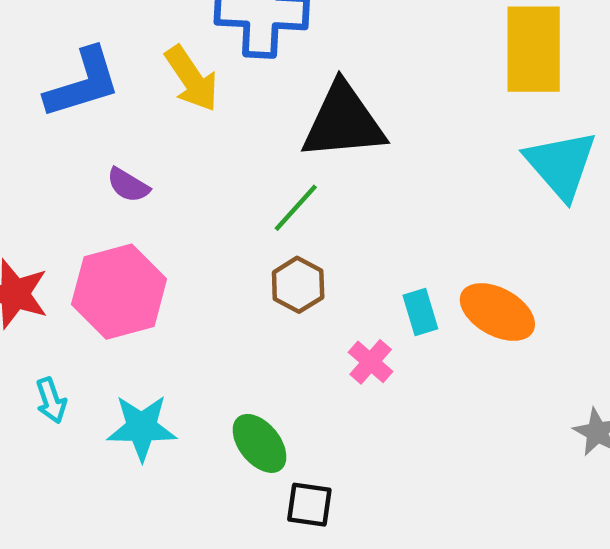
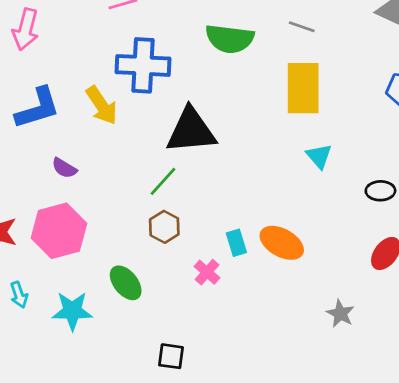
cyan triangle: (561, 165) -> (319, 156), size x0.6
green ellipse: (260, 443) -> (126, 283), moved

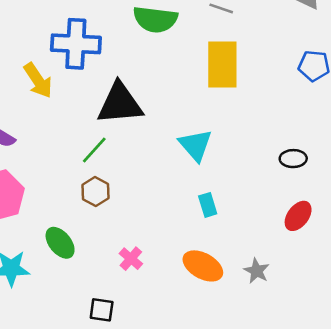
cyan triangle: (319, 156) -> (196, 145), moved, size x1.4
cyan rectangle: (236, 243) -> (208, 205), moved
orange ellipse: (282, 243) -> (203, 266), moved
pink cross: (207, 272) -> (131, 259), moved

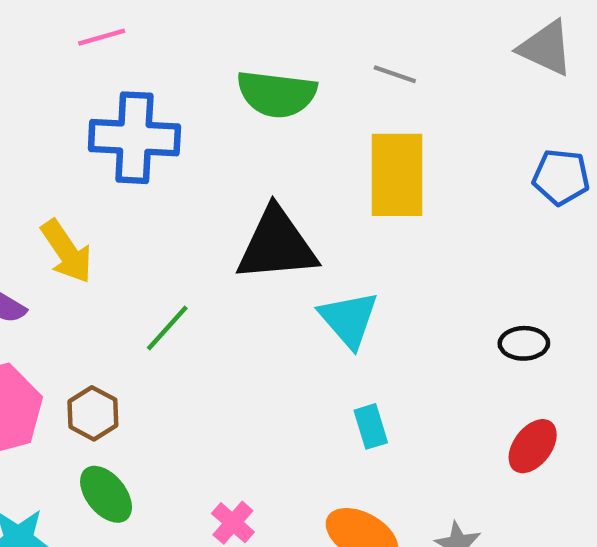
yellow arrow: (38, 80) -> (67, 251), moved
black triangle: (120, 104) -> (277, 245), moved
brown hexagon: (95, 192) -> (93, 413), moved

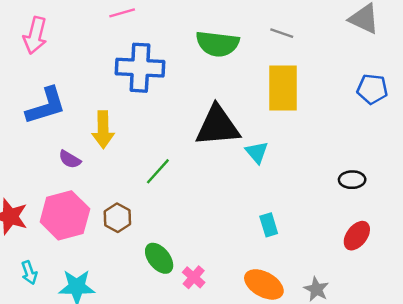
yellow arrow: (67, 251) -> (103, 130), turned 33
cyan triangle: (349, 319) -> (257, 152), moved, size x0.7
green ellipse: (106, 494) -> (159, 258), moved

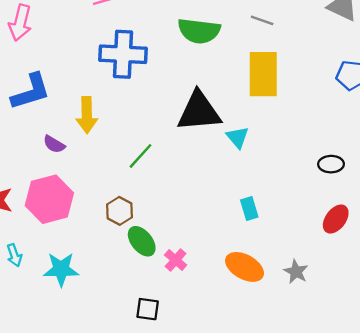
brown hexagon: (117, 218) -> (119, 211), moved

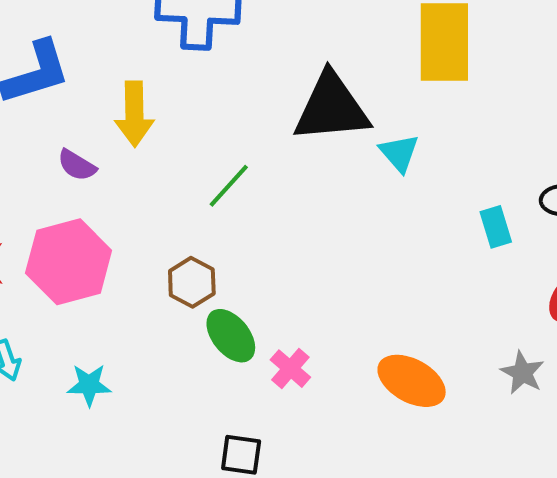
cyan rectangle: (249, 209) -> (496, 227), moved
cyan star: (61, 269) -> (89, 385), size x0.7
gray star: (296, 272) -> (522, 373), moved

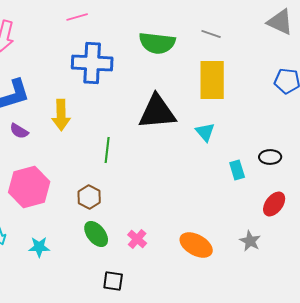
cyan triangle: (399, 153) -> (205, 132), moved
purple semicircle: (77, 165) -> (19, 131), moved
green line: (229, 186) -> (107, 150), turned -35
green ellipse: (231, 336) -> (96, 234), moved

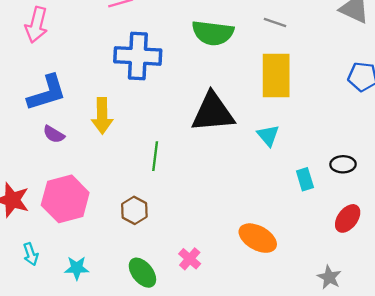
green ellipse: (96, 234) -> (142, 273), moved
gray star: (250, 241) -> (329, 277), moved
orange ellipse: (196, 245) -> (258, 238), moved

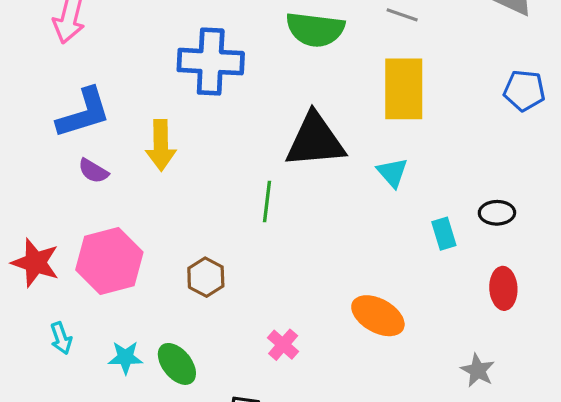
green line: (155, 156) -> (267, 201), moved
red ellipse: (348, 218) -> (503, 288), turned -40
green ellipse: (142, 273) -> (177, 364), moved

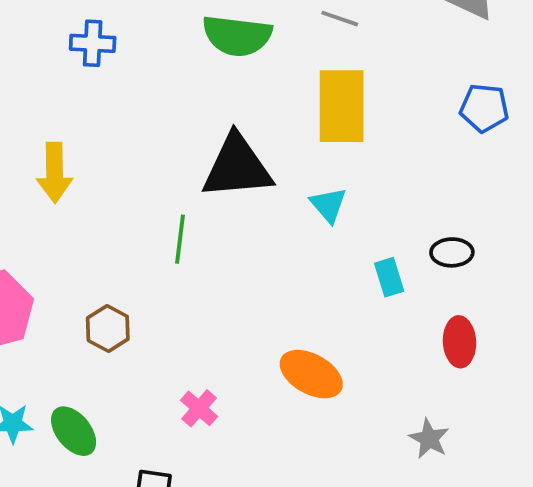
blue cross: (211, 62) -> (93, 43), moved, size x0.6

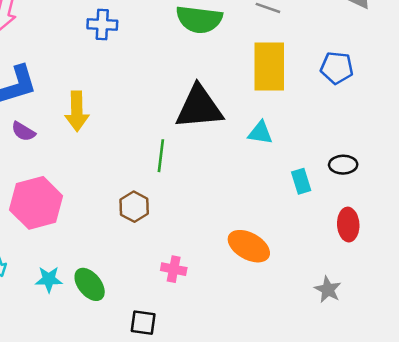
blue pentagon: (484, 108) -> (337, 68), moved
cyan triangle: (328, 205) -> (260, 133), turned -40
brown hexagon: (108, 328) -> (134, 207), moved
pink cross: (199, 408) -> (174, 269), turned -30

